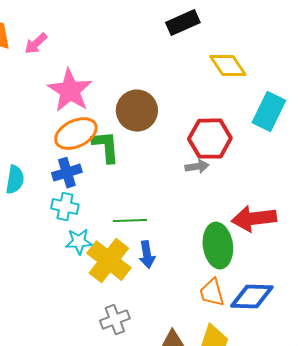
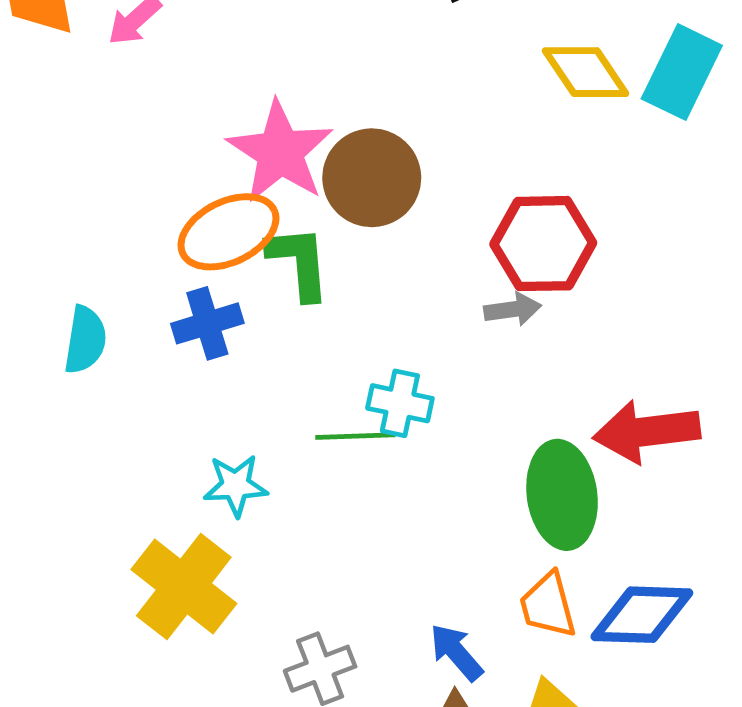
pink star: (70, 91) -> (280, 152), moved
cyan rectangle: (269, 112) -> (682, 72), moved
cyan cross: (65, 207) -> (400, 403), moved
blue arrow: (147, 255) -> (456, 652), moved, turned 148
yellow cross: (109, 261) -> (184, 586), moved

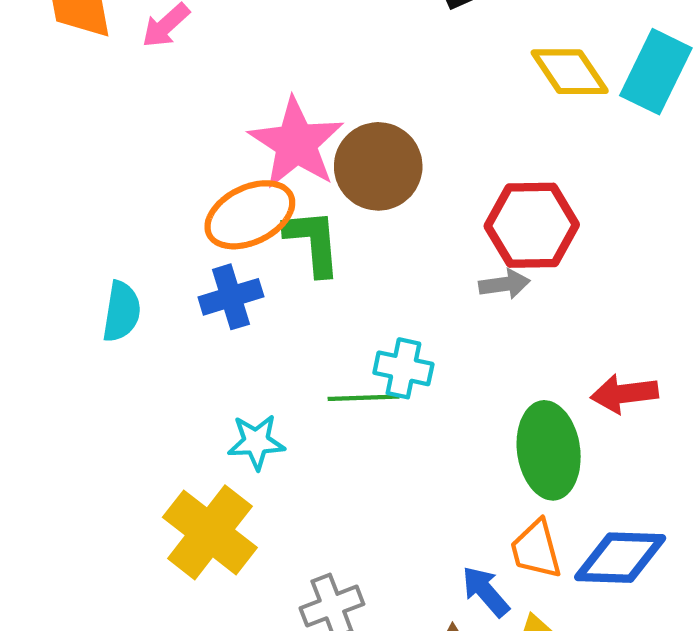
red arrow: (647, 431) -> (624, 394), size x0.7
blue arrow: (456, 652) -> (485, 591), moved

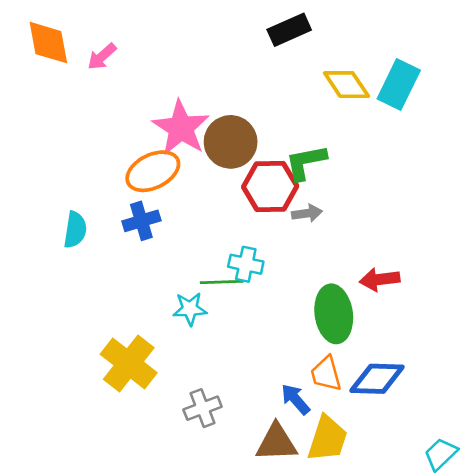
red hexagon: (532, 225) -> (270, 186), moved
green L-shape: (313, 242) -> (306, 162), moved, turned -96
cyan star: (256, 442) -> (190, 309), moved

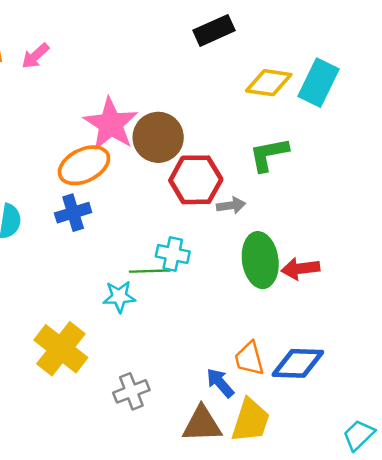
yellow diamond: (346, 85) -> (269, 83), turned -48
green L-shape: (306, 162) -> (269, 154), moved
green ellipse: (334, 314) -> (260, 260), moved

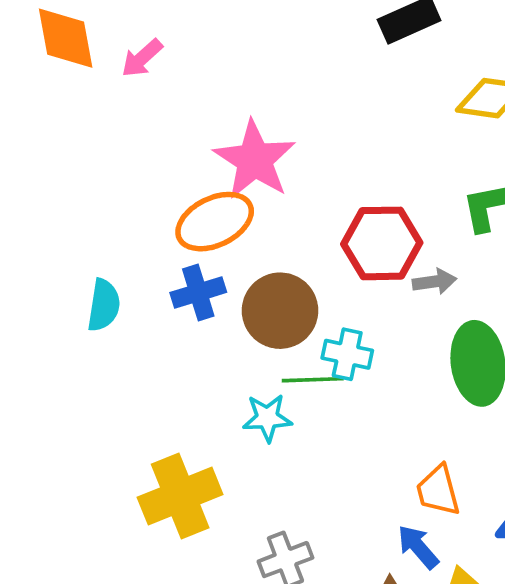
brown circle: (158, 137) -> (280, 311), moved
yellow cross: (61, 349) -> (180, 496), turned 30
orange trapezoid: (249, 359) -> (438, 491), moved

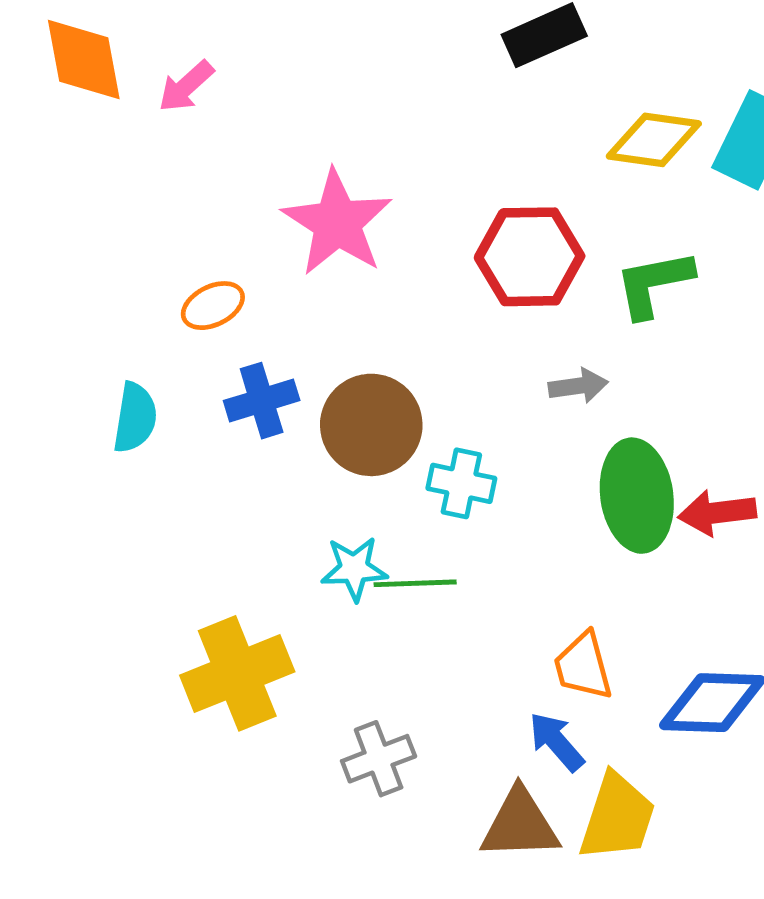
orange ellipse: (215, 222) -> (213, 306), moved, size x0.6
red hexagon: (382, 243) -> (530, 257), moved
green line: (313, 380) -> (415, 583), moved

